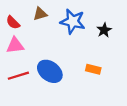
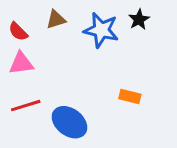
black star: (104, 30) -> (139, 19), moved
blue ellipse: (50, 71) -> (69, 122), moved

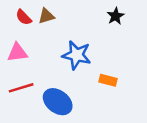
blue star: (101, 30) -> (77, 55), moved
red semicircle: (18, 32) -> (24, 17), moved

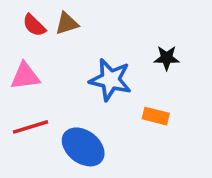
black star: (116, 16) -> (167, 58), moved, turned 30

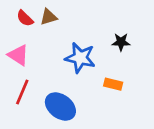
pink triangle: (25, 76) -> (18, 55), turned 40
red line: (30, 127) -> (22, 92), turned -50

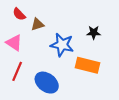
brown triangle: (49, 17) -> (37, 24), moved
orange rectangle: (113, 84) -> (87, 65), size x1.6

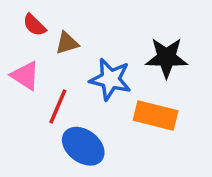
black star: (94, 33) -> (166, 58), size x1.6
red line: (17, 71) -> (58, 106), moved

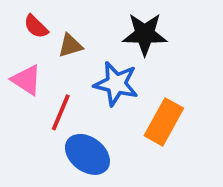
black star: (166, 58) -> (145, 34), moved
orange rectangle: (156, 115) -> (164, 122), turned -75

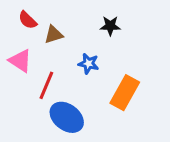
black star: (145, 34) -> (110, 26), size x0.6
blue star: (116, 84) -> (88, 64), size x0.6

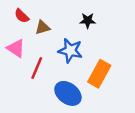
blue star: (88, 64) -> (70, 51), size x1.5
blue ellipse: (67, 117) -> (68, 93), moved

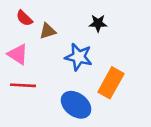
red line: (37, 68) -> (23, 85), moved, turned 70

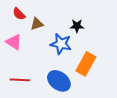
black star: (98, 23) -> (77, 26), moved
red line: (23, 85) -> (20, 80), moved

